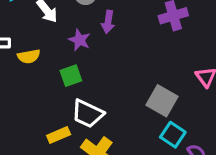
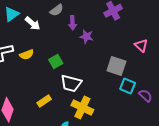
purple star: (80, 40) -> (86, 37), moved
yellow rectangle: (59, 135) -> (44, 101), moved

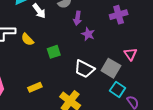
pink triangle: (141, 45) -> (130, 54), moved
yellow semicircle: (27, 55) -> (27, 39), turned 56
white trapezoid: (71, 83) -> (84, 69), moved

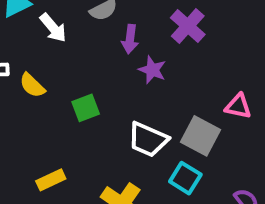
purple cross: (119, 15) -> (188, 26), moved, turned -30
pink triangle: (130, 54) -> (238, 106), turned -40
cyan square: (118, 89) -> (185, 178), moved

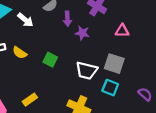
pink triangle: (238, 106) -> (122, 31), moved
green square: (86, 108) -> (50, 60), turned -32
yellow rectangle: (51, 180) -> (30, 100), moved

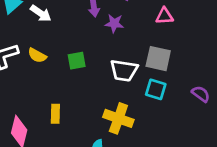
green square: (50, 60) -> (77, 61), turned -32
yellow rectangle: (30, 100) -> (55, 114), turned -48

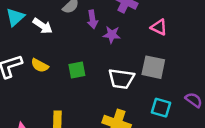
pink triangle: (164, 16) -> (159, 27), turned 30
cyan square: (156, 89) -> (161, 108), moved

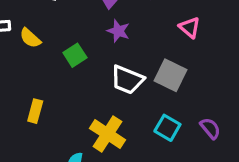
purple star: (112, 35) -> (118, 31), moved
green square: (77, 70) -> (75, 55), turned -36

